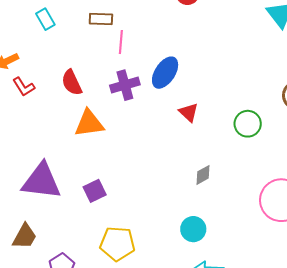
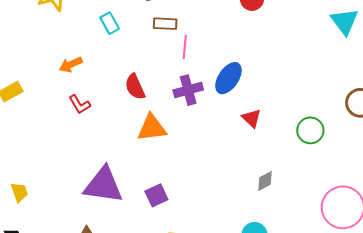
red L-shape: (24, 87) -> (80, 104), moved

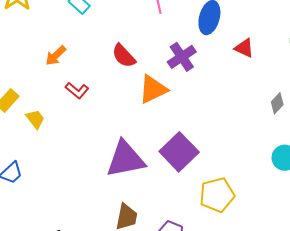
purple cross: (188, 90) -> (182, 57), moved
yellow trapezoid: (19, 192) -> (35, 119), moved
purple square: (156, 195) -> (179, 152), size x1.6

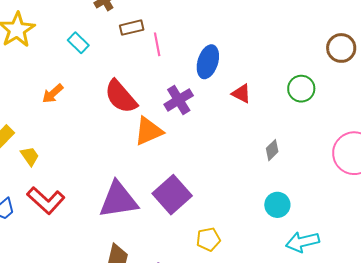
red semicircle: (124, 56) -> (121, 97), size x1.4
red L-shape: (77, 90) -> (46, 200), moved, size x1.6
yellow pentagon: (217, 195) -> (208, 239), size x0.7

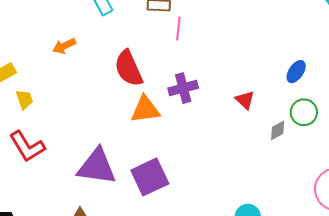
blue ellipse: (208, 62) -> (296, 72), moved, size x0.7
gray diamond: (272, 150) -> (278, 130), moved

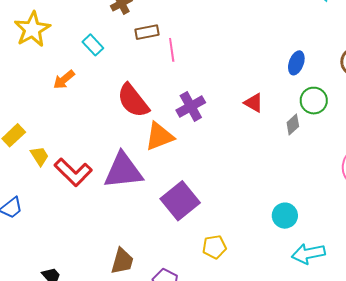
orange arrow: (64, 46) -> (64, 80), moved
red L-shape: (27, 146) -> (73, 172), moved
purple triangle: (97, 167) -> (123, 171), moved

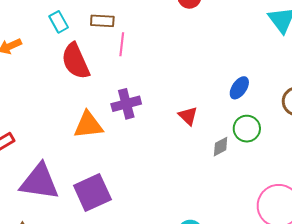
cyan rectangle: (93, 45) -> (59, 22), moved
red semicircle: (133, 101) -> (75, 61), moved
purple triangle: (123, 171) -> (39, 182), moved

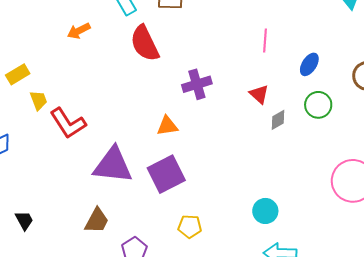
pink line: (122, 44) -> (265, 41), moved
orange triangle: (88, 125) -> (167, 126), moved, size x0.7
gray diamond: (221, 147) -> (278, 120), moved

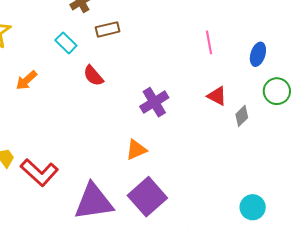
red semicircle: (145, 43) -> (93, 76), size x0.6

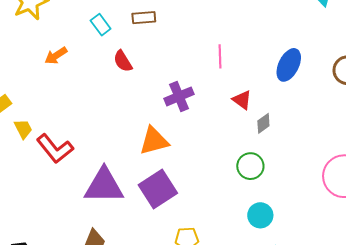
pink line: (209, 42) -> (220, 56), moved
blue ellipse: (258, 54) -> (289, 65), size x1.4
green circle: (277, 91) -> (250, 166), moved
orange triangle: (136, 150) -> (154, 141), size x1.4

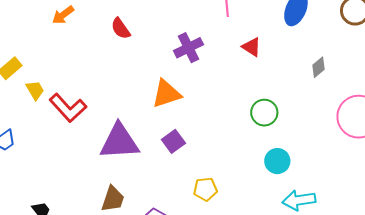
red semicircle: (123, 61) -> (121, 29), moved
gray diamond: (263, 123) -> (318, 67), moved
purple square: (158, 189) -> (173, 141), size x0.6

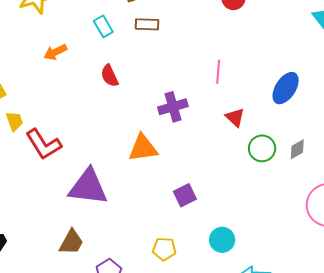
green circle: (264, 113) -> (262, 148), moved
purple square: (173, 141) -> (185, 195), moved
cyan circle: (277, 161) -> (222, 240), moved

